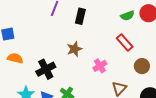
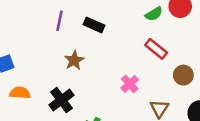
black rectangle: (80, 16) -> (94, 25), turned -70
brown star: (74, 49) -> (74, 60), moved

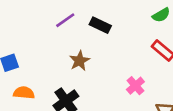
purple line: (59, 21) -> (65, 20), turned 42

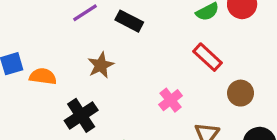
orange semicircle: (24, 93) -> (43, 76), moved

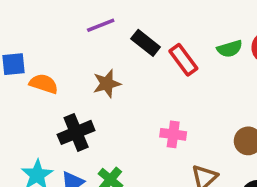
red rectangle: (208, 57) -> (183, 60), moved
pink cross: (171, 100) -> (173, 134), turned 35

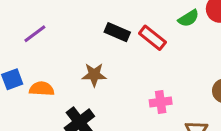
purple line: (101, 25) -> (35, 34), moved
brown star: (107, 84) -> (94, 75), turned 30

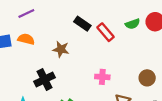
orange semicircle: (42, 89) -> (26, 39), moved

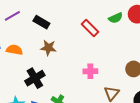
black rectangle: (82, 24) -> (41, 22), moved
orange semicircle: (26, 39) -> (14, 50), moved

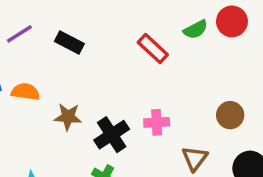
brown star: (48, 48) -> (68, 117), moved
black cross: (35, 78) -> (112, 135), moved

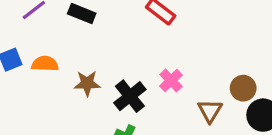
brown circle: (230, 115) -> (243, 88), moved
pink cross: (157, 122) -> (171, 81), turned -35

